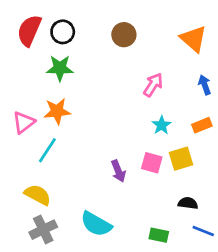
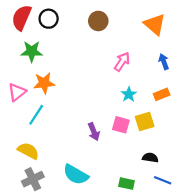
green star: (60, 68) -> (32, 51), moved

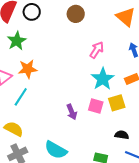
green star: (32, 51) -> (17, 41), turned -30
cyan star: (129, 94) -> (103, 79), size x1.6

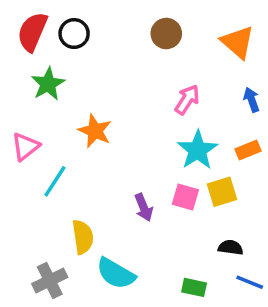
brown circle: (76, 14) -> (166, 34), moved
orange star: (28, 69) -> (95, 131), moved, turned 30
yellow semicircle: (14, 129) -> (83, 237), moved, turned 54

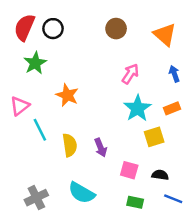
cyan line: (55, 181) -> (40, 130), turned -60
pink square: (185, 197) -> (129, 170), moved
yellow semicircle: (83, 237) -> (70, 145), moved

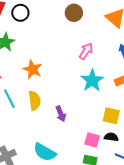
yellow square: (154, 137) -> (111, 116), moved, turned 30
yellow semicircle: (70, 145) -> (35, 101), moved
pink square: (129, 170) -> (92, 140), moved

